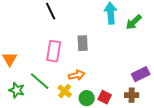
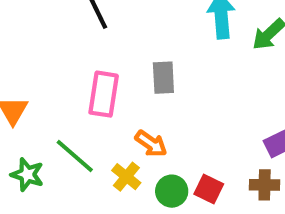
orange arrow: (77, 75) -> (151, 144), turned 49

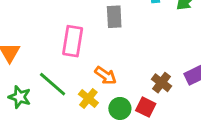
gray rectangle: (163, 78) -> (114, 17), moved
brown cross: (265, 185) -> (162, 83), moved, turned 36

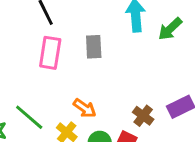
pink rectangle: (73, 41) -> (50, 53), moved

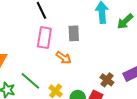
orange arrow: (85, 108) -> (64, 58), moved

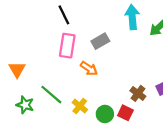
gray rectangle: (74, 33) -> (100, 41), turned 63

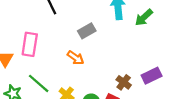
pink rectangle: (67, 46) -> (30, 44), moved

